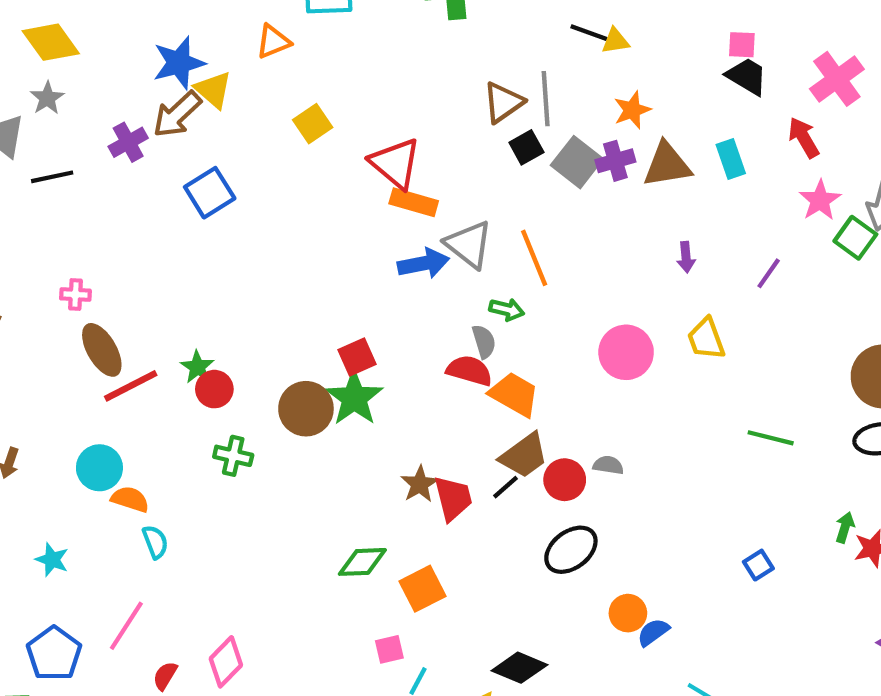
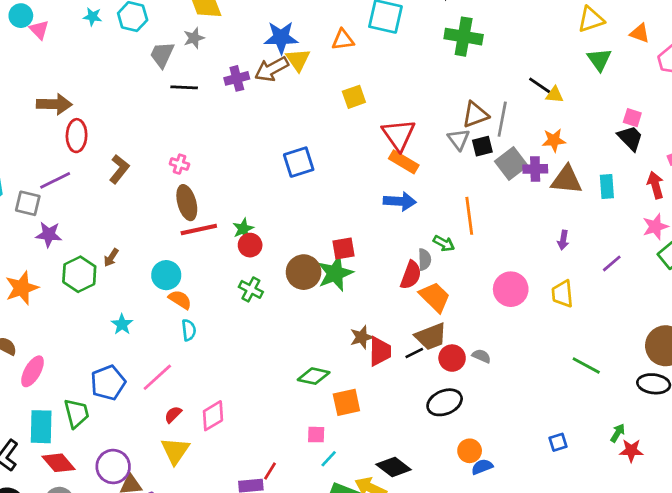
blue square: (210, 193) -> (299, 162), moved
gray triangle: (469, 244) -> (459, 139), moved, size x0.7
red semicircle: (469, 371) -> (411, 275), turned 80

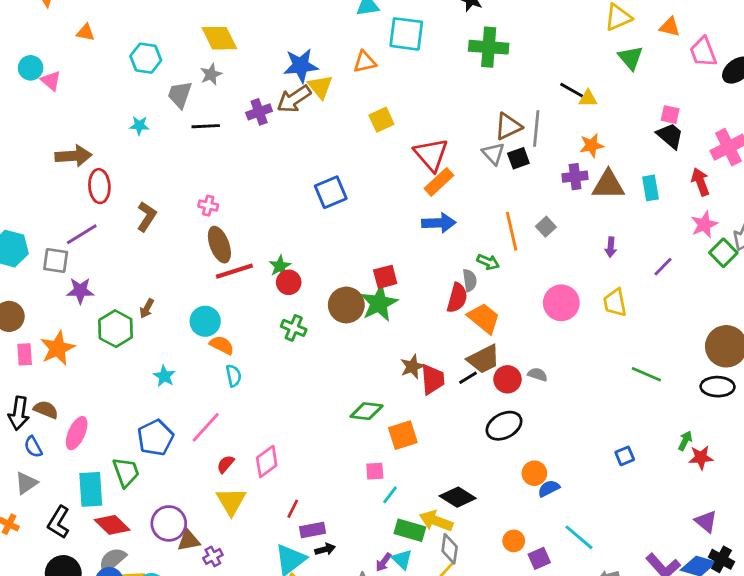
cyan star: (92, 17) -> (139, 125), moved
orange rectangle: (404, 162) -> (439, 182), turned -68
gray square: (511, 164) -> (546, 227), moved, size x0.6
red line: (270, 471) -> (293, 509), moved

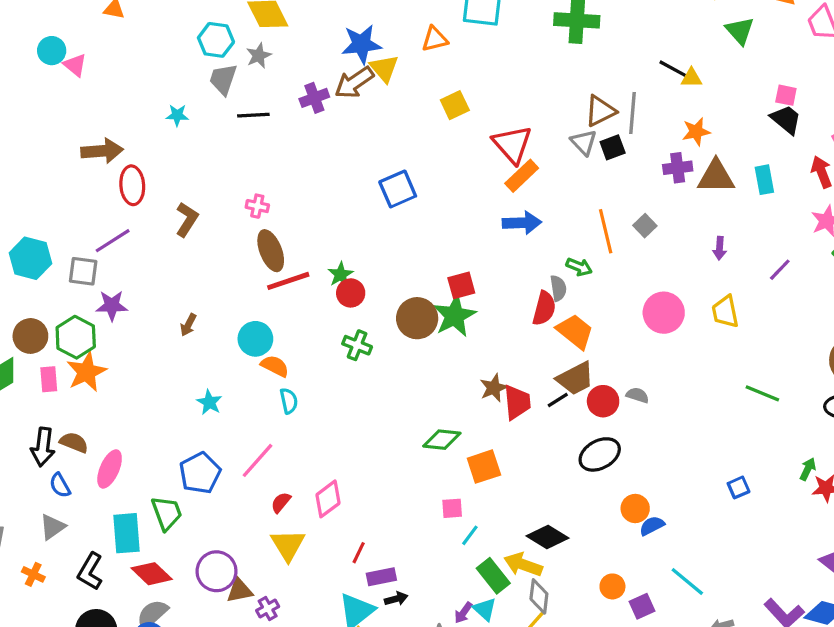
cyan hexagon: (146, 58) -> (216, 40), moved
green hexagon: (116, 329) -> (76, 337), moved
green rectangle: (410, 530) -> (493, 576), turned 36

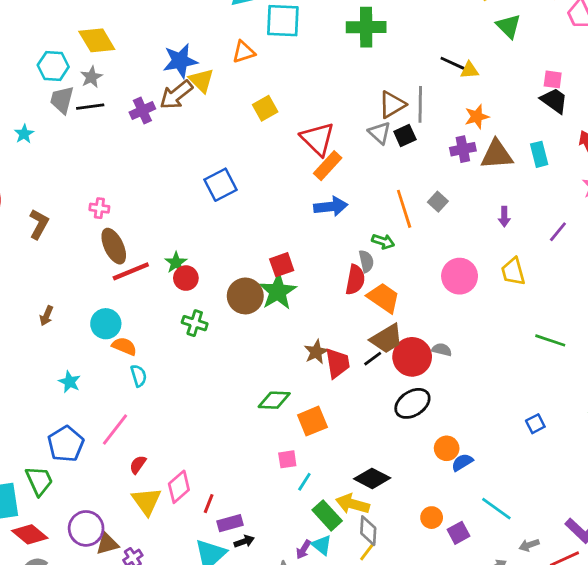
cyan star: (177, 115) -> (24, 134), turned -30
black line: (253, 115) -> (90, 107), moved
red circle: (603, 401) -> (412, 357), size x1.4
pink diamond: (328, 499) -> (179, 487), moved

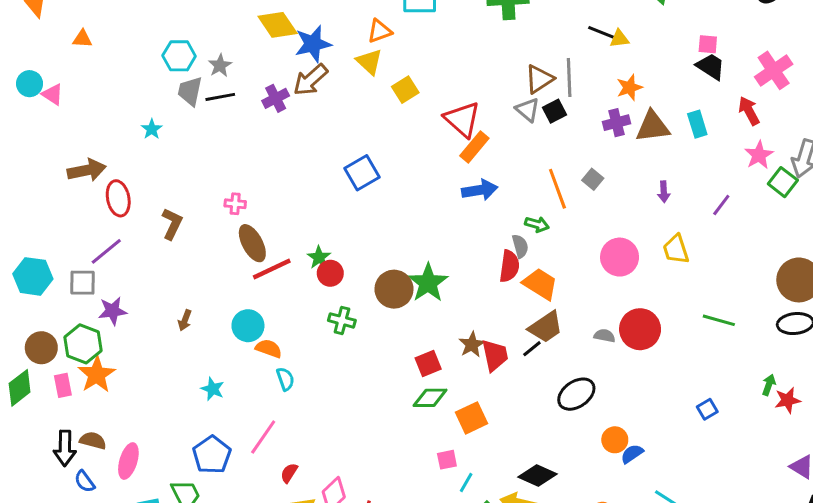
yellow diamond: (97, 40) -> (278, 25), moved
yellow triangle: (201, 80) -> (369, 62), moved
red square: (282, 265) -> (428, 363), moved
red circle: (412, 357) -> (640, 329), moved

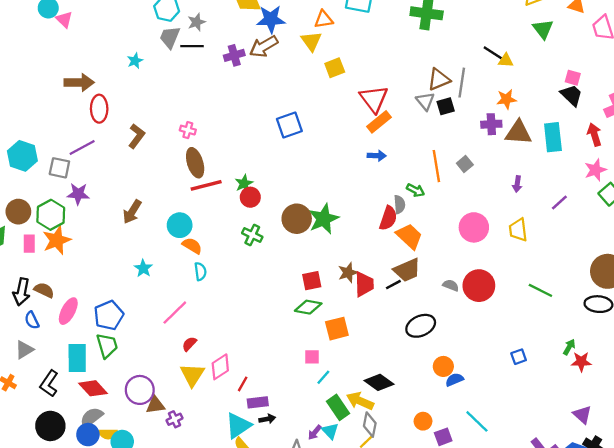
cyan rectangle: (697, 124) -> (553, 137), size x1.4
blue arrow: (480, 190) -> (377, 156), size x0.7
brown arrow: (185, 320) -> (132, 212), size x1.5
blue pentagon: (212, 455) -> (109, 315), moved

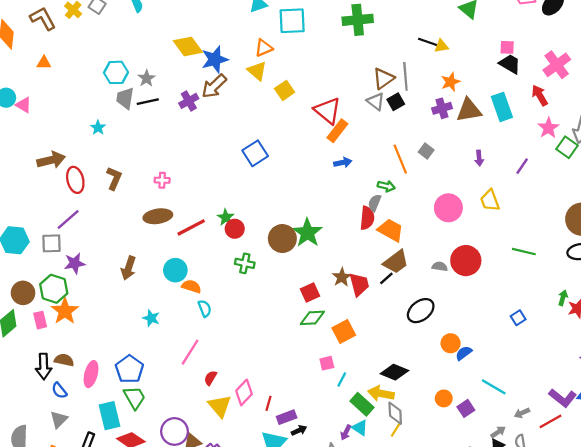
brown L-shape: (137, 136) -> (114, 178), moved
brown ellipse: (195, 163) -> (158, 216), moved, turned -68
gray semicircle: (400, 204) -> (375, 203), turned -140

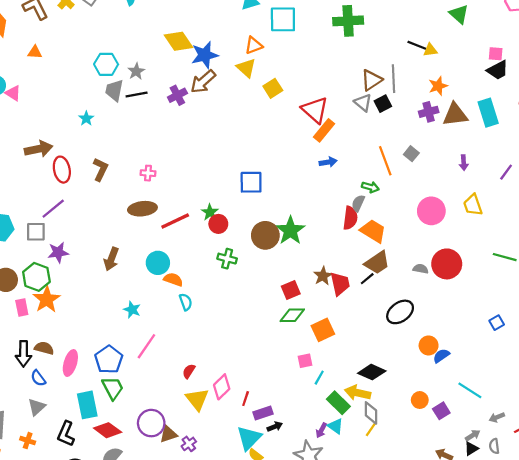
black trapezoid: (510, 64) -> (498, 70), turned 120
blue square: (255, 153) -> (251, 182), moved, turned 30
pink line: (190, 352) -> (146, 346), moved

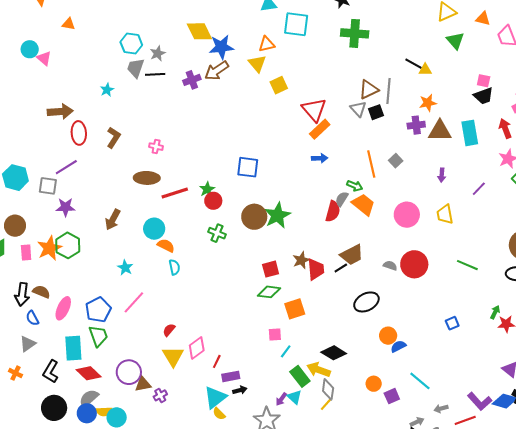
orange trapezoid: (373, 231) -> (363, 205), moved
green hexagon: (36, 277) -> (68, 245), moved

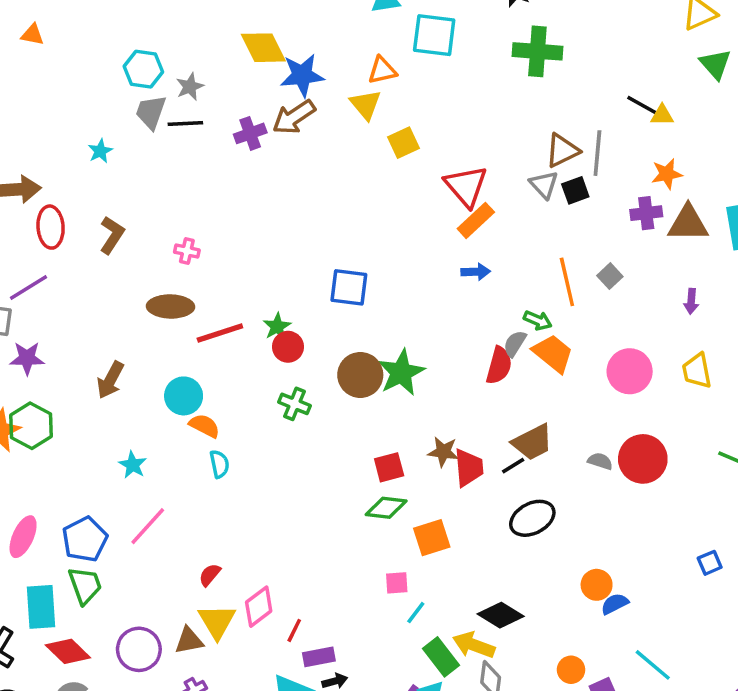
brown star: (301, 260) -> (443, 452), turned 30
black ellipse: (366, 302) -> (532, 518), moved
brown triangle: (143, 384) -> (189, 641), moved

